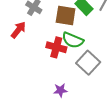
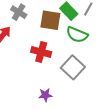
green semicircle: (73, 40) -> (77, 35), moved

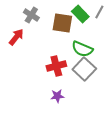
green semicircle: (77, 35) -> (82, 49), moved
red cross: (41, 52) -> (56, 66), moved, turned -30

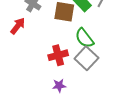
green semicircle: (82, 49) -> (84, 38), turned 30

